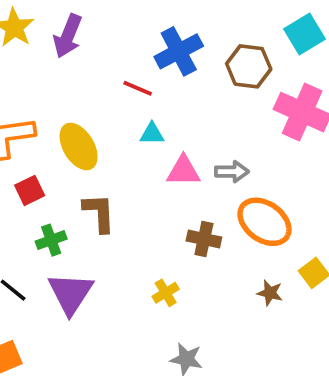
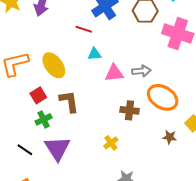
red square: (30, 190) -> (38, 95), moved

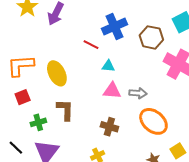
cyan triangle: (94, 54) -> (108, 66), moved
red square: (38, 95) -> (23, 97), moved
brown cross: (129, 110) -> (109, 127), moved

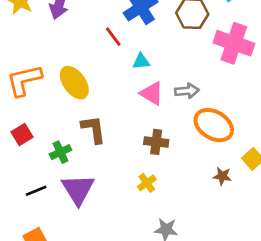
red line: (91, 45) -> (113, 37), turned 35
pink triangle: (112, 91) -> (152, 93), turned 36
red square: (23, 97) -> (22, 134), moved
black line: (16, 148) -> (36, 191), turned -56

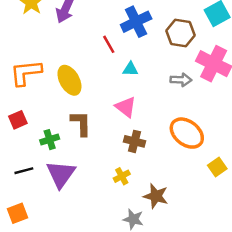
gray arrow: (187, 91) -> (181, 80), moved
pink triangle: (152, 93) -> (126, 107), moved
brown star: (222, 176) -> (156, 196), moved, size x1.5

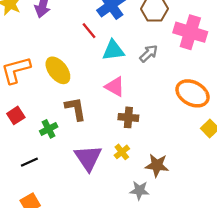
cyan triangle: (130, 69) -> (113, 50), size x1.5
gray arrow: (181, 80) -> (149, 53), moved, turned -36
orange ellipse: (187, 133) -> (193, 93), moved
purple triangle: (61, 174) -> (88, 158), moved

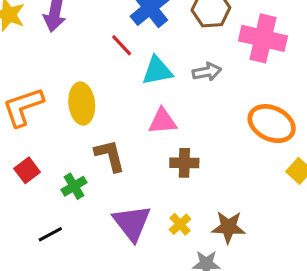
gray arrow: (149, 53) -> (207, 72), turned 36
yellow ellipse: (58, 70) -> (82, 104), turned 36
pink triangle: (115, 87) -> (163, 121), turned -30
yellow cross: (122, 152) -> (180, 224), moved

